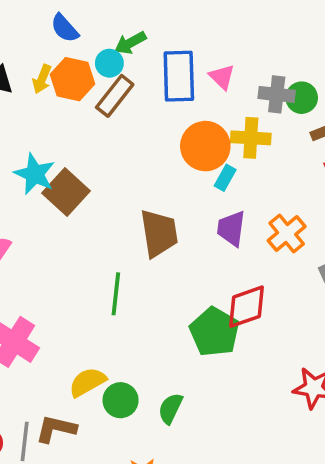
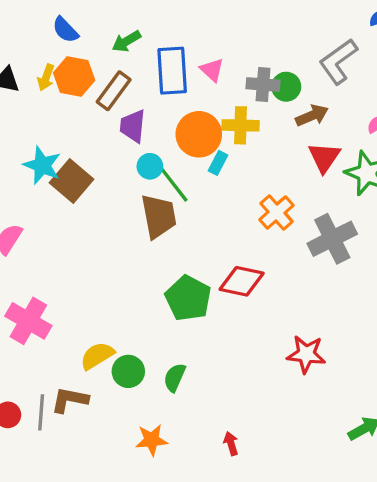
cyan circle: (109, 63) -> (150, 166), moved
purple trapezoid: (231, 228) -> (133, 126), moved
green line: (116, 294) -> (174, 185), moved, turned -42
red diamond: (246, 307) -> (242, 281), turned 33
green pentagon: (214, 332) -> (188, 298), moved

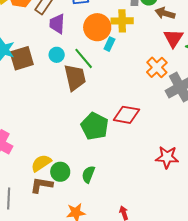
brown arrow: (312, 116) -> (165, 13), turned -138
cyan circle: (150, 166) -> (57, 55), moved
brown square: (72, 181) -> (22, 58), turned 35
orange cross: (276, 212) -> (157, 67), moved
brown L-shape: (70, 400) -> (41, 185), moved

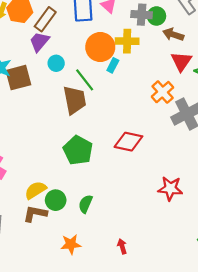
purple trapezoid: (57, 24) -> (39, 42), moved, turned 35
cyan circle: (57, 55) -> (56, 63), moved
green pentagon: (95, 126) -> (78, 150), moved

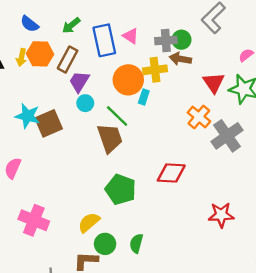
brown arrow: (173, 34) -> (180, 59), moved
purple trapezoid: (39, 42) -> (79, 82), moved
yellow semicircle: (36, 190) -> (89, 222), moved

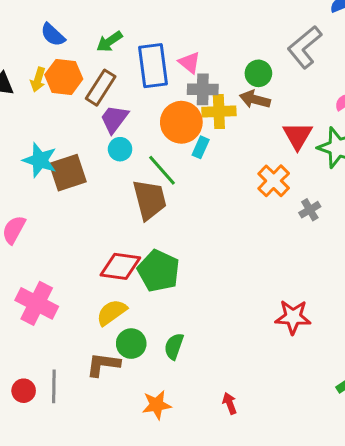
gray cross: (166, 41) -> (203, 89), moved
gray cross: (227, 136) -> (310, 210), size x0.5
red diamond: (171, 173) -> (120, 266), moved

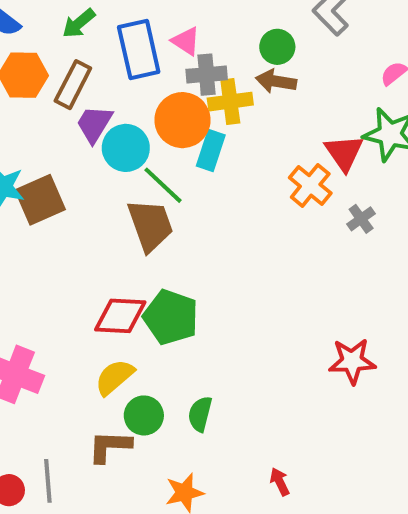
red triangle: (298, 136) -> (344, 153), moved
cyan rectangle: (201, 147) -> (211, 151), size x1.4
cyan circle: (120, 149) -> (126, 148), moved, size x1.5

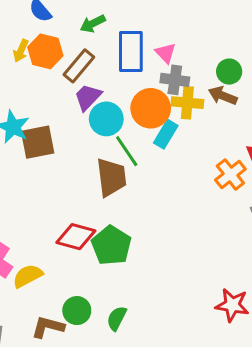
yellow semicircle: (114, 377) -> (28, 276), moved

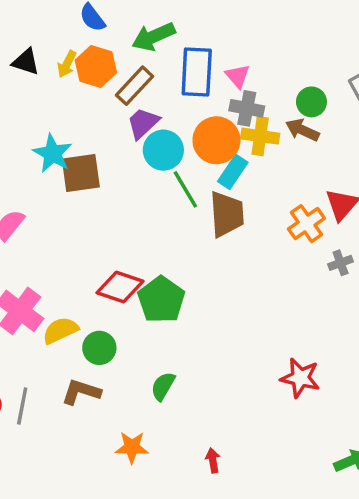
green arrow: (93, 24) -> (153, 37), size x1.4
brown trapezoid: (111, 177) -> (227, 214), moved
green circle: (77, 311) -> (99, 348), moved

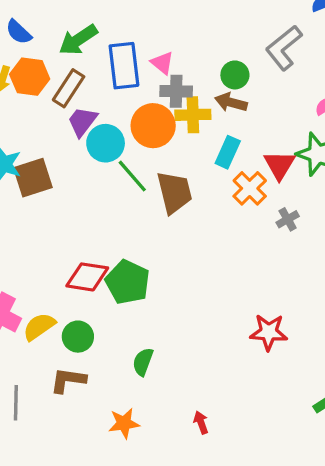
cyan rectangle: (233, 172) -> (228, 152), moved

